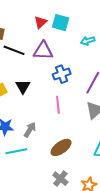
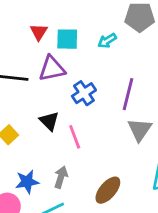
cyan square: (61, 23) -> (67, 39), moved
black triangle: (23, 87) -> (49, 121), moved
pink line: (58, 105) -> (75, 137), moved

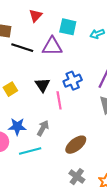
red triangle: (39, 32) -> (36, 16), moved
blue cross: (84, 93) -> (73, 81), moved

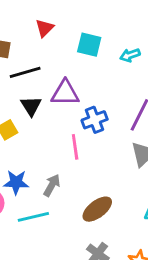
purple triangle: (52, 46) -> (65, 93), moved
black line: (22, 48) -> (25, 72), turned -35
black triangle: (42, 85) -> (31, 106), moved

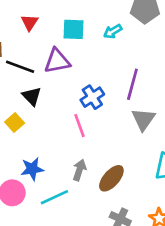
black line: (25, 72) -> (20, 67), turned 48
purple triangle: (65, 93) -> (57, 61), moved
gray arrow: (52, 185) -> (79, 170), moved

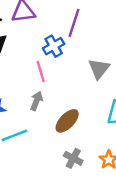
purple line: (132, 84) -> (74, 23), moved
gray arrow: (79, 170) -> (36, 101), moved

